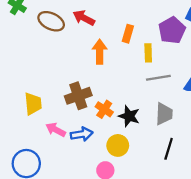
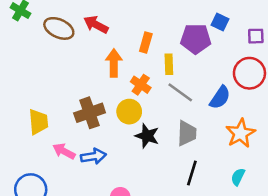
purple pentagon: (172, 30) -> (196, 39), turned 30
gray line: (158, 78) -> (180, 92), turned 45
orange cross: (104, 109) -> (141, 85), moved
yellow circle: (118, 145) -> (129, 112), moved

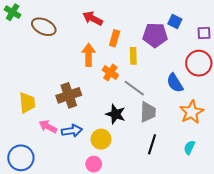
red arrow: (96, 25) -> (93, 18), moved
gray line: (180, 92) -> (134, 88), moved
blue semicircle: (220, 98) -> (175, 83), turned 114
yellow circle: (129, 112) -> (101, 139), moved

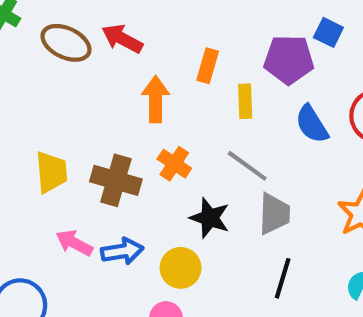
red arrow: (93, 18) -> (122, 39), moved
orange cross: (110, 73) -> (174, 164), moved
blue semicircle: (175, 83) -> (312, 124), moved
brown cross: (69, 95) -> (116, 180), turned 35
yellow trapezoid: (27, 103) -> (51, 172), moved

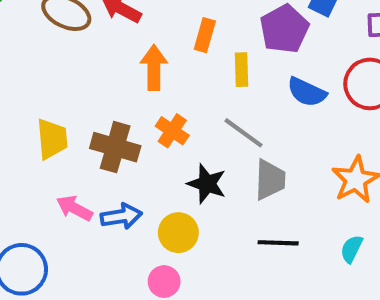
purple pentagon: (289, 60) -> (284, 29), turned -30
blue semicircle: (312, 124) -> (307, 92), turned -33
black line: (283, 278) -> (278, 243), turned 75

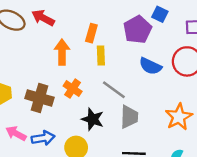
yellow rectangle: (242, 70) -> (101, 56), moved

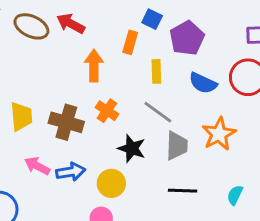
blue square: (160, 14) -> (152, 19), moved
yellow rectangle: (101, 56) -> (156, 71), moved
orange star: (179, 117) -> (219, 134), moved

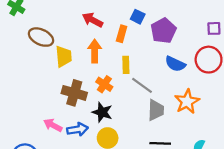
red arrow: (71, 24) -> (93, 20), moved
brown ellipse: (31, 26) -> (41, 37), moved
yellow rectangle: (156, 71) -> (126, 65), moved
yellow trapezoid: (21, 117) -> (64, 56), moved
black star: (132, 148) -> (102, 112), moved

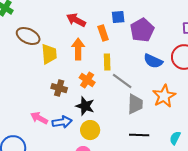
blue square: (138, 17) -> (118, 17), turned -32
orange rectangle: (122, 34) -> (103, 33), turned -35
brown cross: (74, 93) -> (59, 88), size x0.7

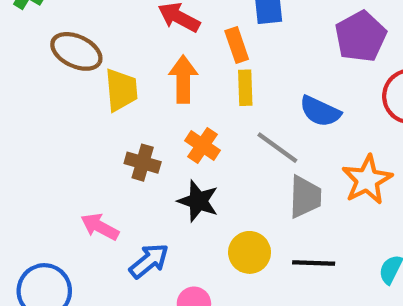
purple pentagon: (142, 30) -> (361, 36), moved
blue semicircle: (153, 61) -> (320, 111), moved
yellow rectangle: (107, 62) -> (245, 88), moved
blue arrow: (62, 122) -> (149, 261), moved, turned -30
yellow circle: (90, 130) -> (250, 252), moved

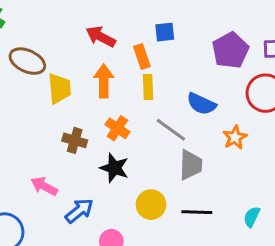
orange star: (367, 180) -> (235, 137), moved, size x0.7

